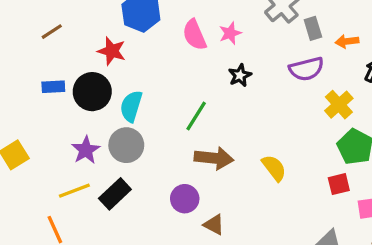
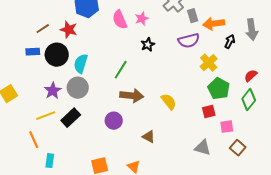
brown line: (52, 32) -> (43, 29), moved
orange arrow: (347, 41) -> (214, 24), size x1.5
brown triangle: (214, 225) -> (149, 137), moved

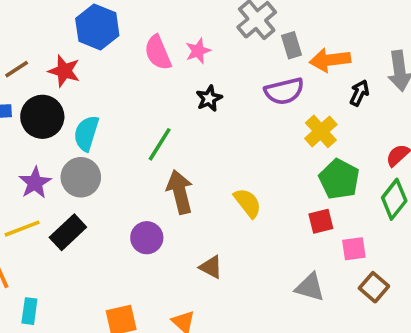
brown arrow: (132, 96) -> (180, 192), turned -110

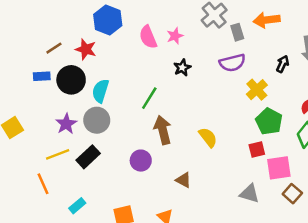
orange arrow: (330, 60) -> (267, 20), moved
pink square: (354, 249) -> (279, 168), size x1.5
cyan rectangle: (29, 311) -> (77, 206), moved, turned 42

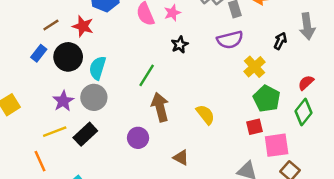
blue rectangle: (42, 76) -> (39, 53), turned -49

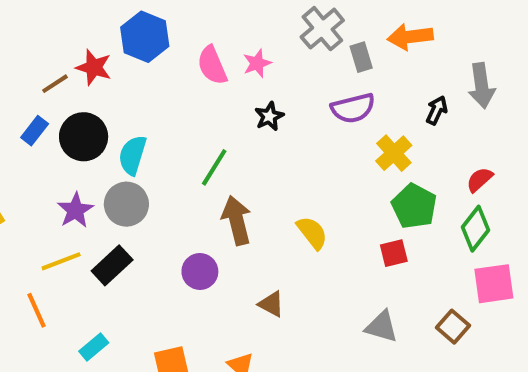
red star: (83, 26) -> (94, 67), moved
pink square: (277, 145) -> (494, 284), moved

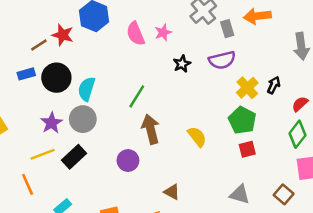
black arrow: (437, 110) -> (274, 85), moved
black star: (269, 116) -> (182, 64), moved
blue rectangle: (35, 131) -> (26, 74), turned 36
green pentagon: (414, 206) -> (242, 120), moved
brown triangle: (271, 304) -> (172, 192), moved

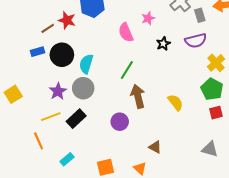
pink semicircle: (136, 34) -> (126, 32), moved

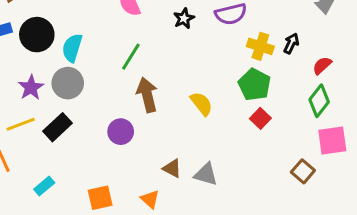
yellow cross: (216, 63) -> (260, 46), turned -30
red square: (216, 113) -> (260, 118), turned -32
gray triangle: (210, 149) -> (206, 174), moved

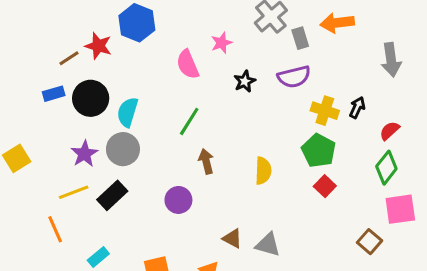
brown arrow: (147, 95) -> (206, 161), size x0.7
yellow semicircle: (202, 104) -> (263, 171), turned 40

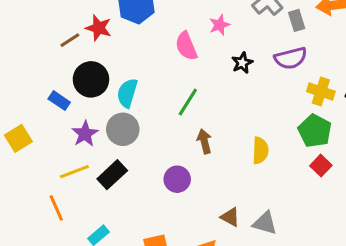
blue rectangle: (54, 94) -> (59, 101), moved, turned 50

